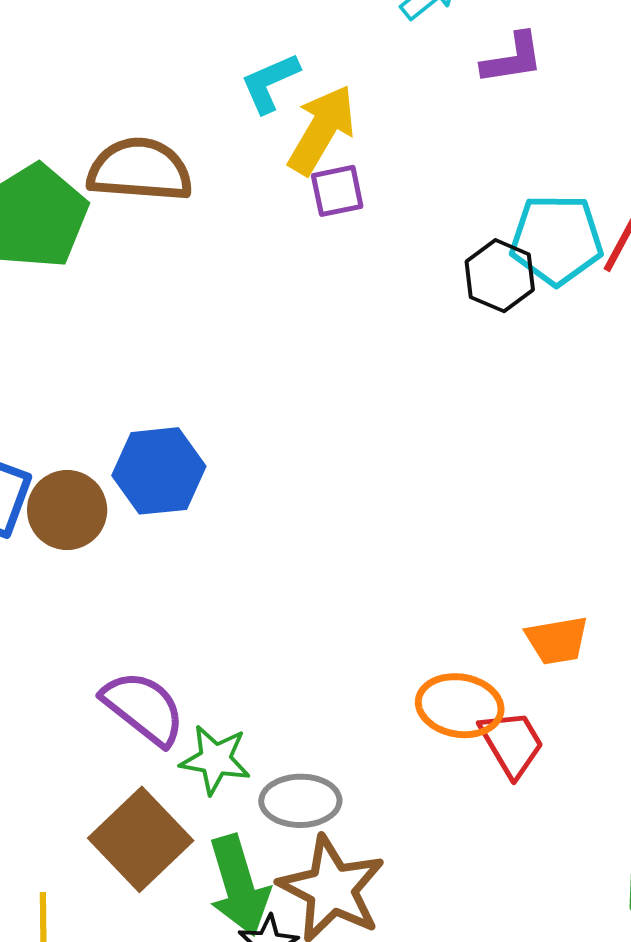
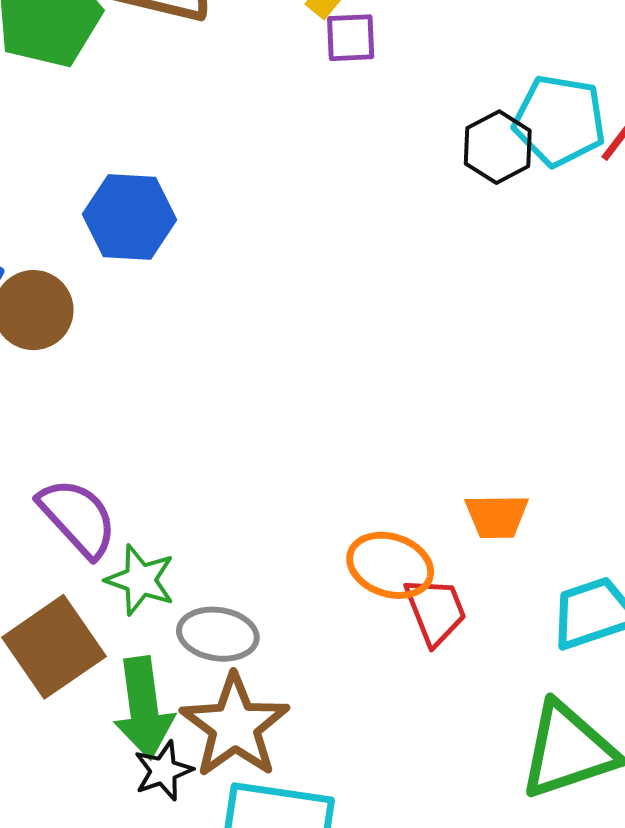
blue hexagon: (159, 471) -> (129, 217), moved

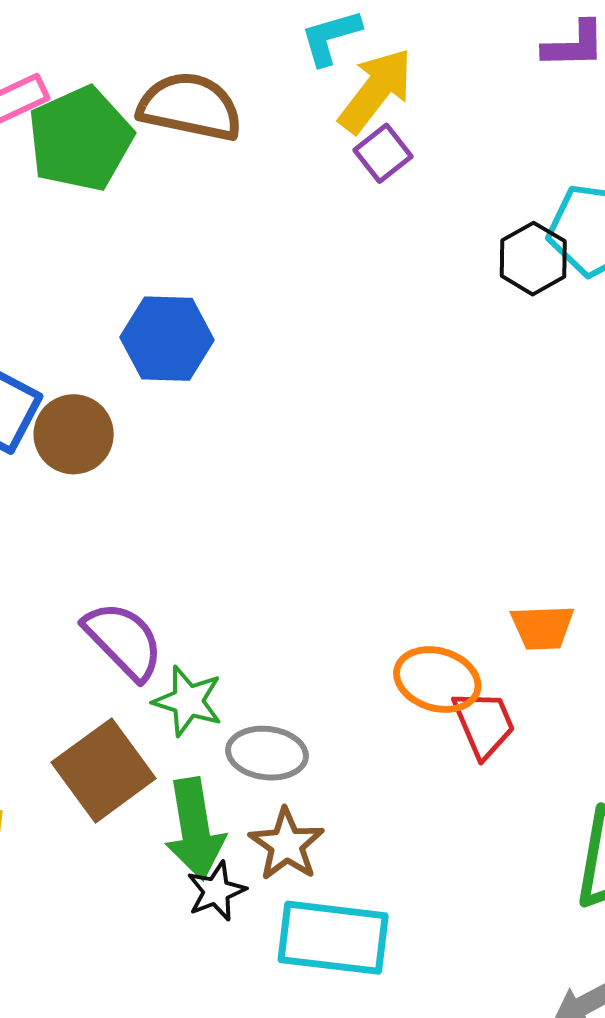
purple square: (351, 38) -> (383, 153), turned -34
brown star: (235, 726) -> (287, 844), size x0.7

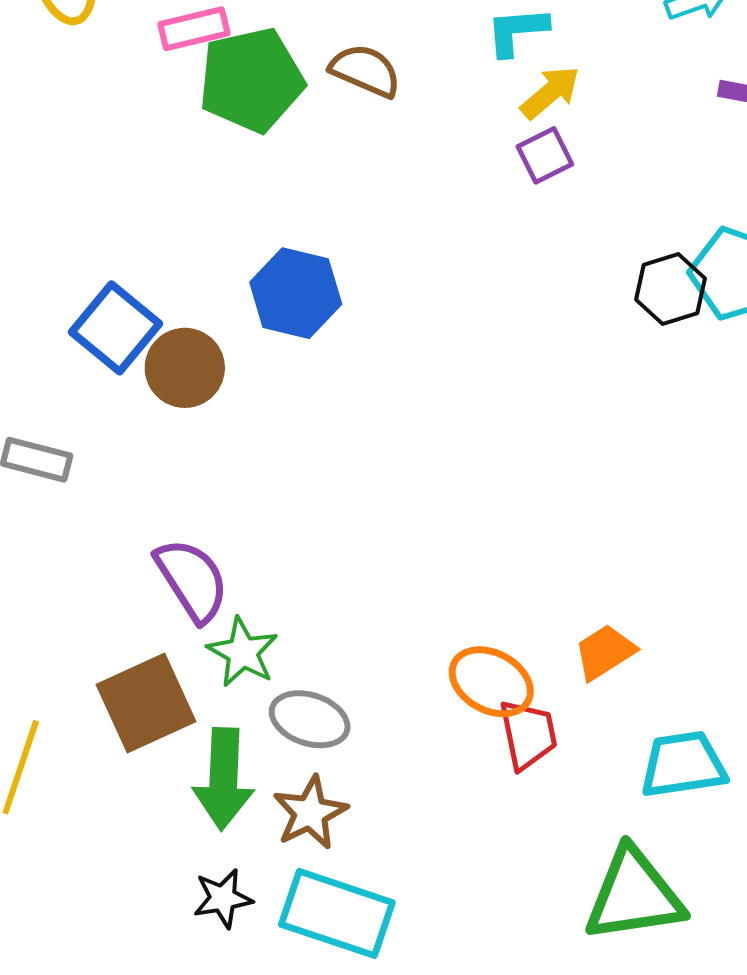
yellow arrow: (376, 90) -> (550, 92), size x0.7
brown semicircle: (190, 107) -> (365, 71), size x0.7
orange trapezoid: (542, 627) -> (605, 652), turned 138
black star: (216, 891) -> (223, 898), moved

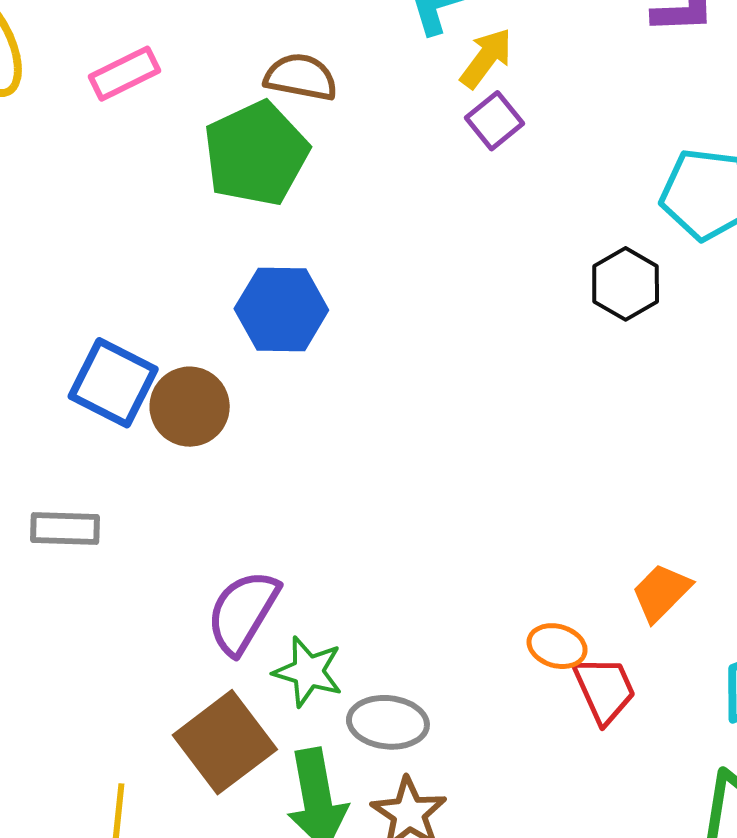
green pentagon: (251, 80) -> (256, 154), moved
black hexagon: (671, 289) -> (626, 284), moved
purple semicircle: (192, 580) -> (243, 612), turned -104
orange ellipse: (491, 682) -> (557, 646), size x0.7

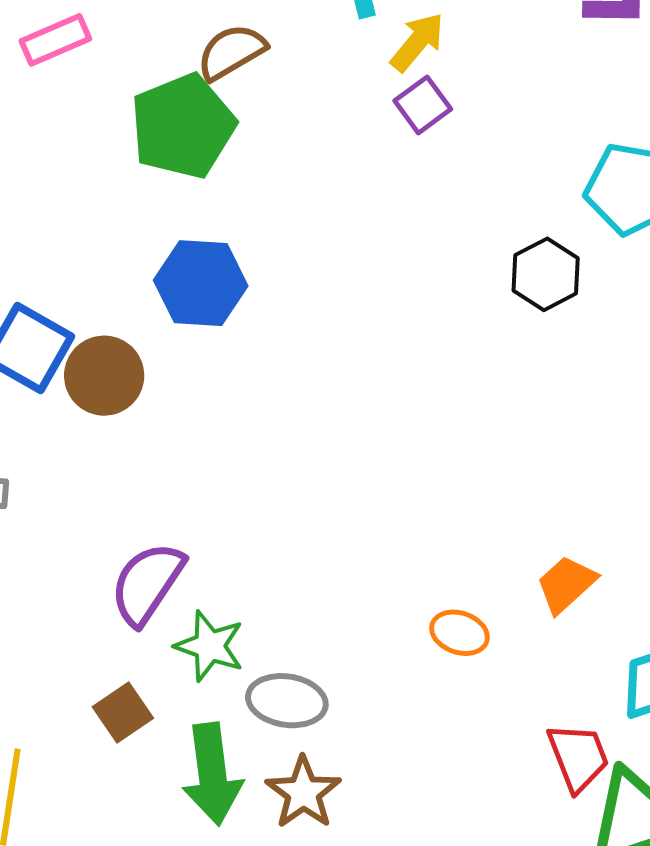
brown semicircle: (301, 77) -> (231, 52), turned -44
red trapezoid: (604, 690) -> (578, 757), moved
brown square: (225, 742) -> (123, 713), size x0.6

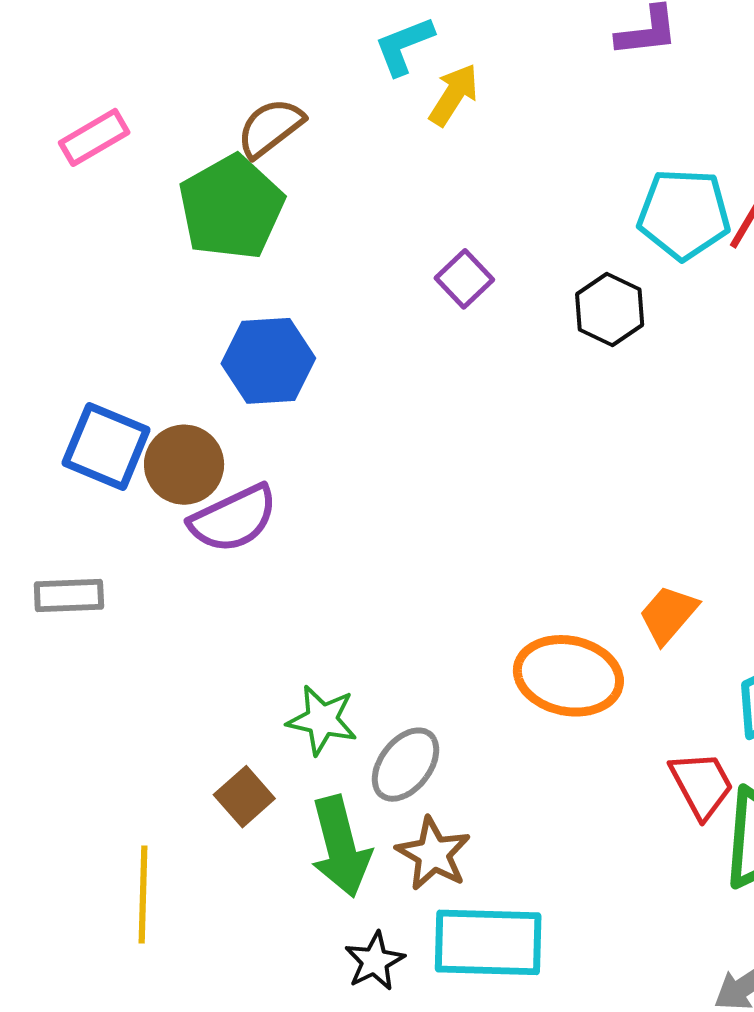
purple square: (423, 105) -> (464, 279), moved
purple semicircle: (147, 583) -> (233, 519), moved, turned -142
orange ellipse: (459, 633) -> (568, 676), size x1.8
gray ellipse: (287, 701) -> (406, 765), turned -54

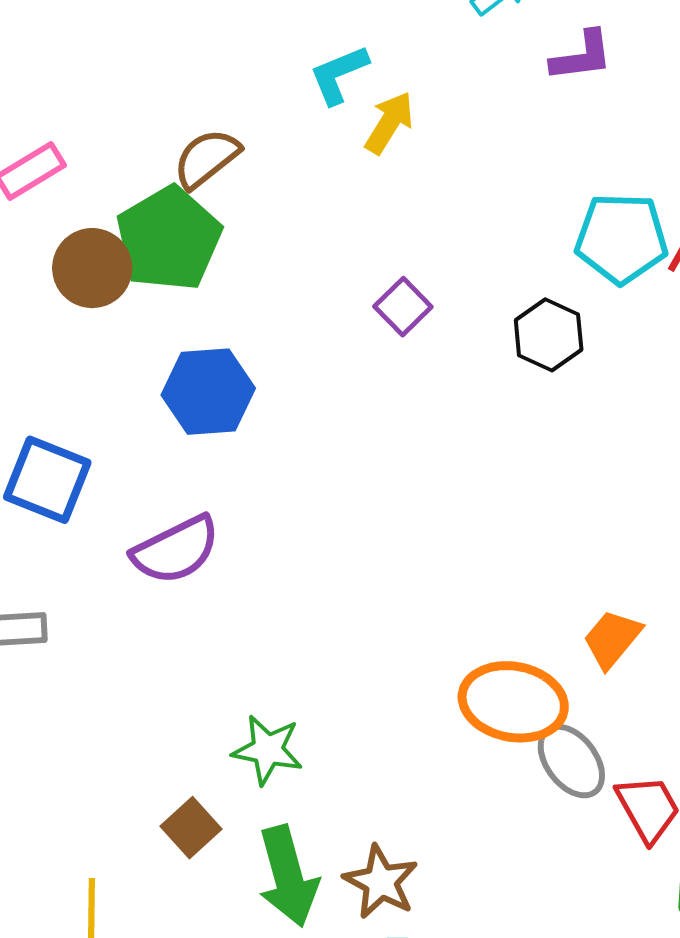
brown circle: (184, 465) -> (92, 268), moved
gray ellipse: (406, 765) -> (571, 761), moved, turned -74

